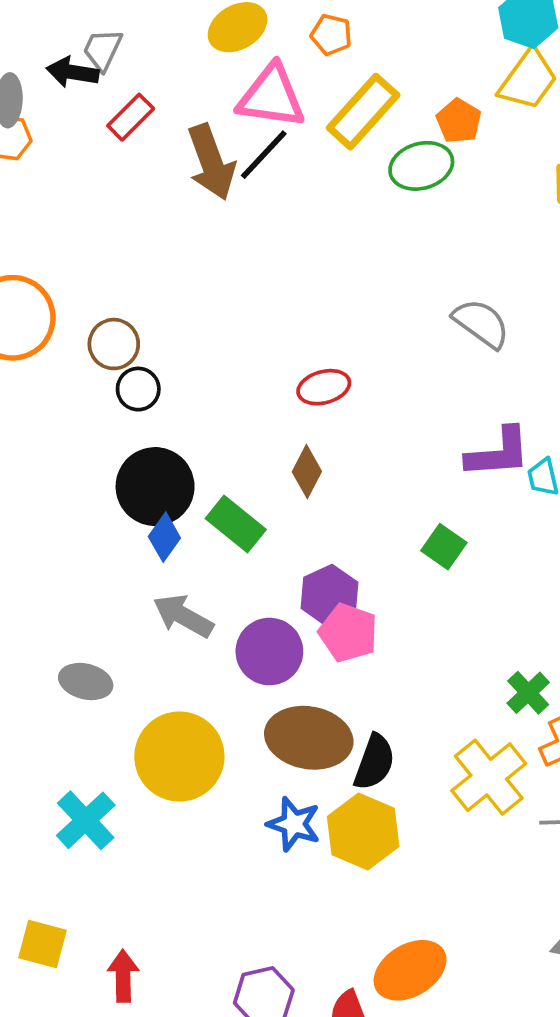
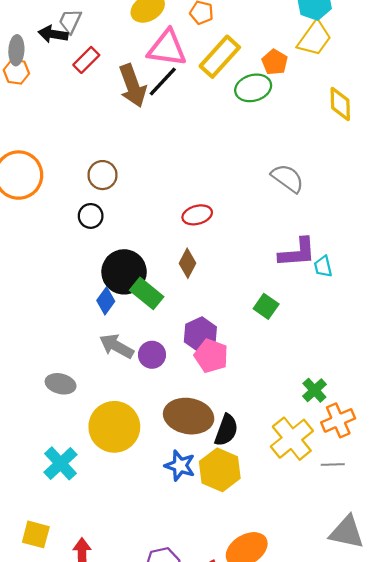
brown circle: (114, 344) -> (102, 175), moved
black circle: (155, 487) -> (124, 272), moved
purple circle: (269, 652) -> (152, 355), moved, size x0.7

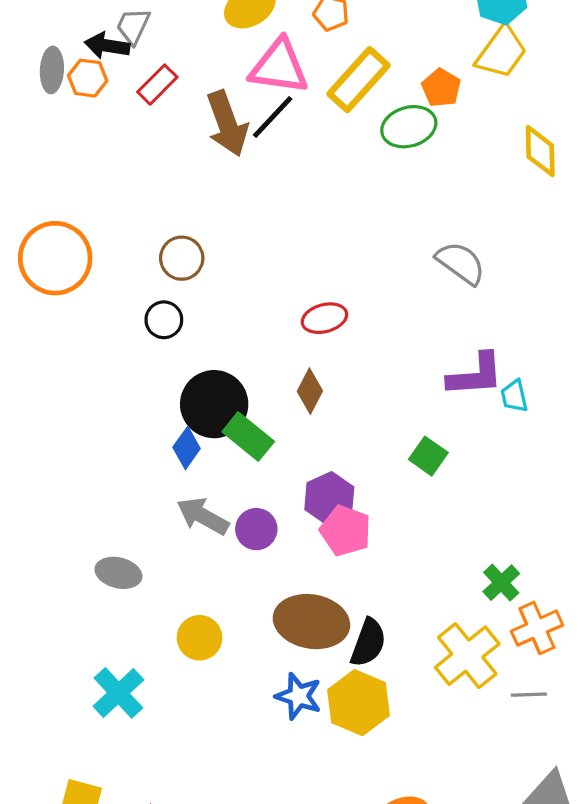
orange hexagon: (16, 72) -> (88, 78), moved
yellow circle: (114, 427) -> (200, 638), size x0.6

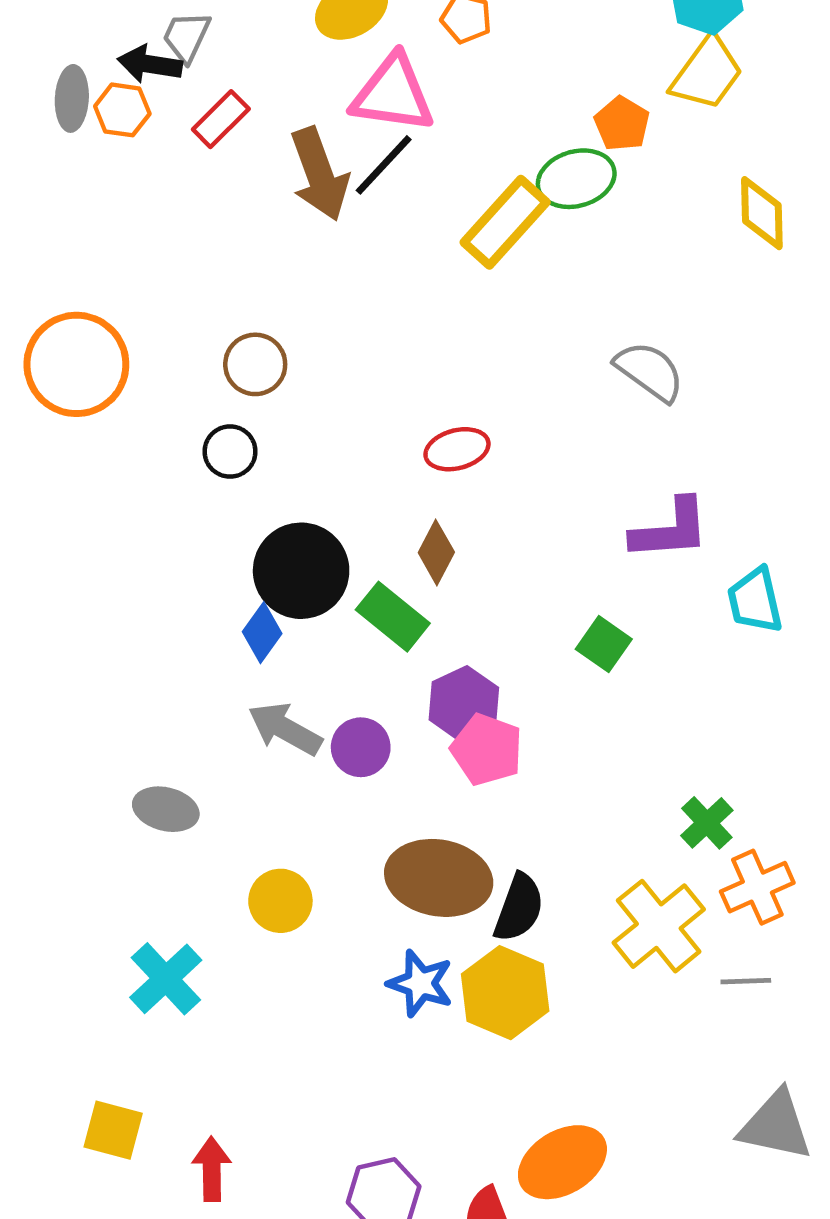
yellow rectangle: (359, 80) -> (505, 222), moved
cyan trapezoid: (514, 396) -> (755, 601), moved, size x1.4
green rectangle: (248, 437) -> (393, 617), moved

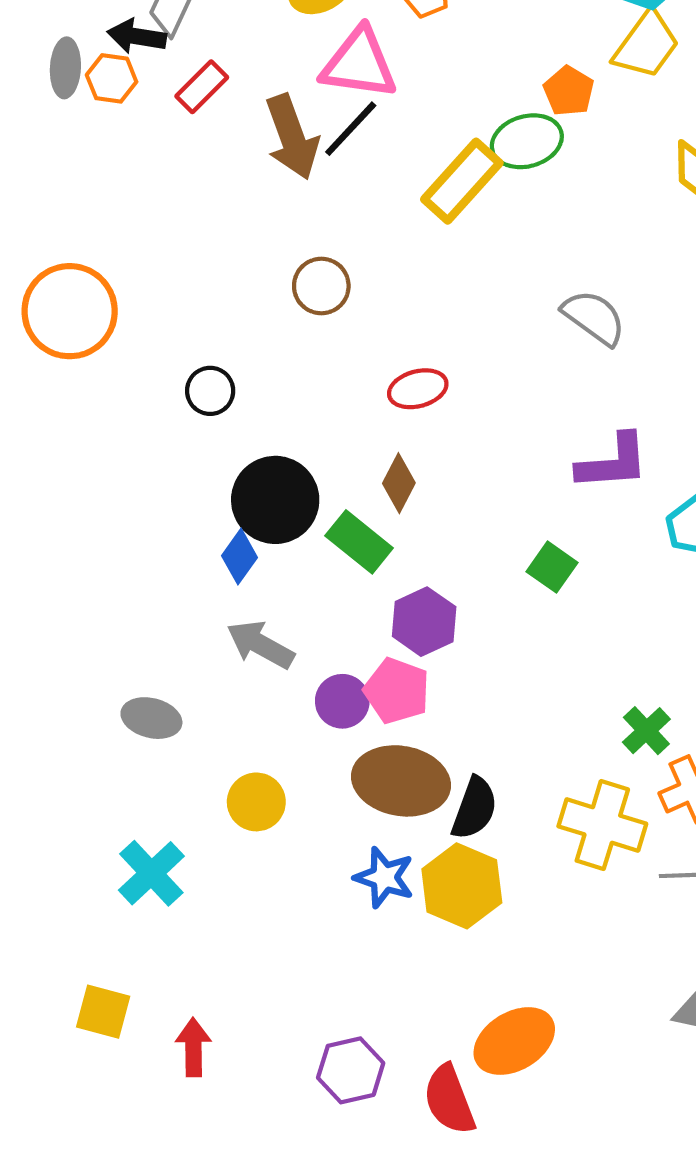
brown circle: (255, 364) -> (321, 286), moved
purple circle: (361, 747) -> (342, 701), moved
pink pentagon: (487, 750) -> (397, 691), moved
yellow cross: (659, 926) -> (602, 825), turned -34

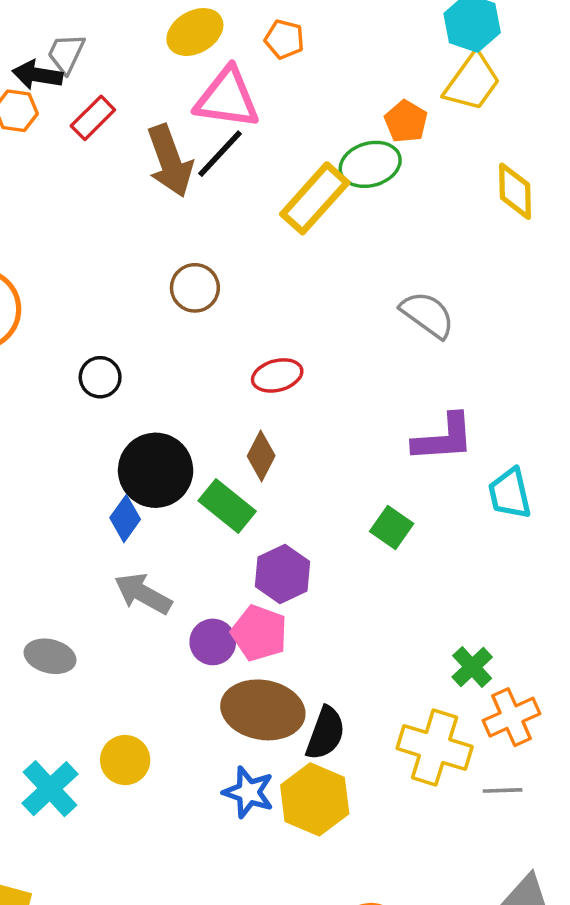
yellow circle: (256, 802) -> (125, 760), moved

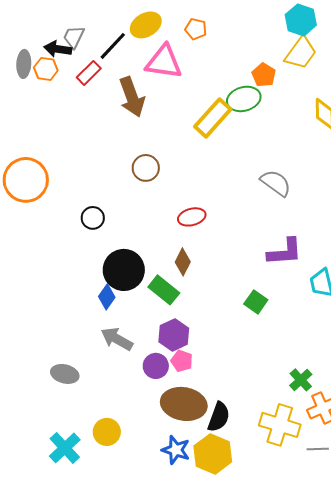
black line: (220, 154) -> (113, 46), moved
purple hexagon: (283, 574) -> (174, 335), moved
pink pentagon: (259, 633) -> (182, 361), size x0.7

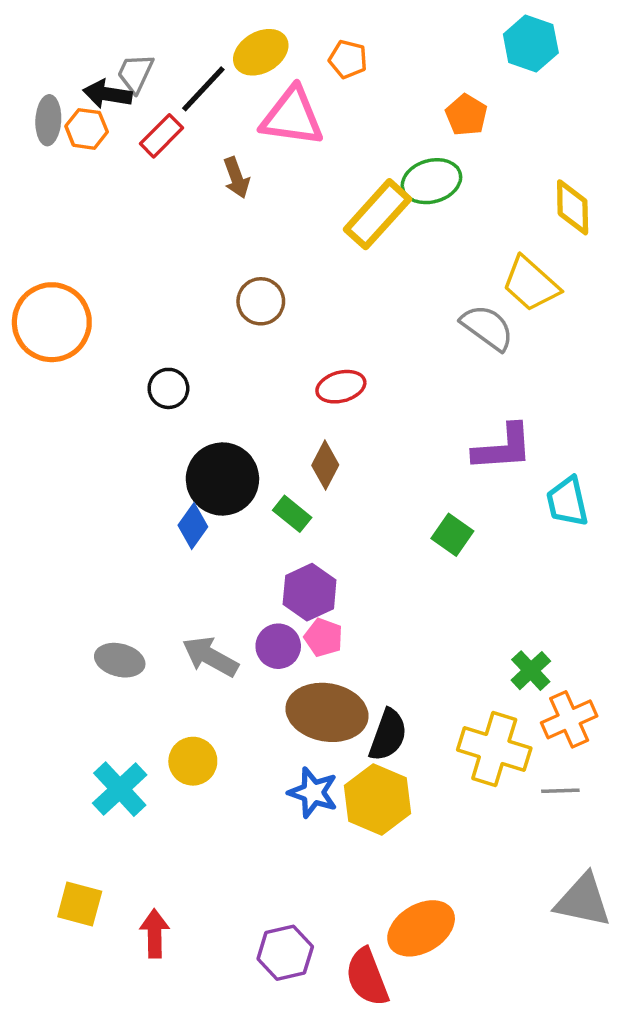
yellow trapezoid: (301, 53) -> (531, 284), moved, turned 96
orange pentagon: (264, 75) -> (466, 115), moved
brown arrow: (132, 97) -> (236, 178), size x0.6
green rectangle: (164, 290) -> (292, 514), size x0.7
gray arrow: (117, 339) -> (210, 657), moved

